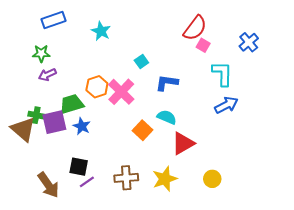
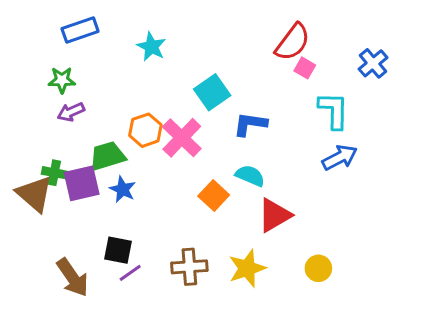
cyan square: (141, 61) -> (212, 92), size x1.6

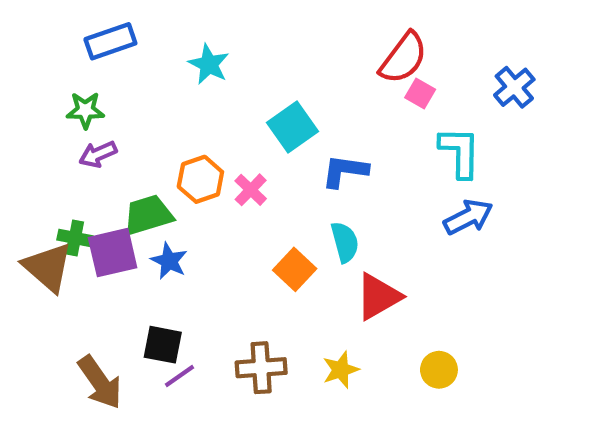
pink cross: (182, 138) -> (251, 190), size x0.6
cyan semicircle: (250, 176) -> (345, 242), turned 52
yellow star: (247, 268) -> (341, 370), size x0.7

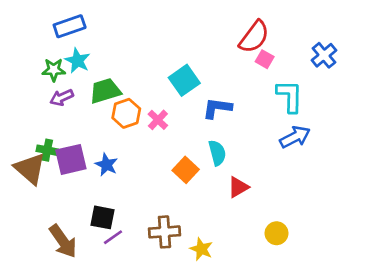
cyan star: (209, 64) -> (77, 61), moved
green trapezoid: (148, 215) -> (105, 91), moved
red triangle: (378, 297) -> (238, 187), size x0.7
yellow star: (341, 370) -> (201, 249), moved, turned -30

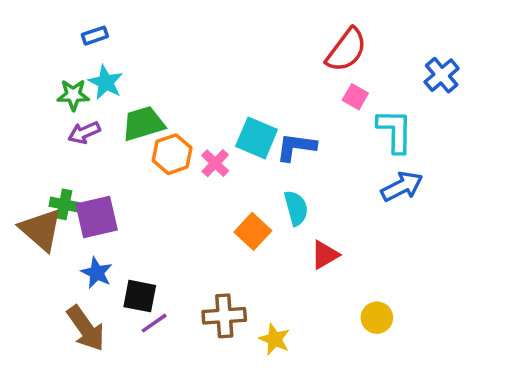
blue rectangle: (70, 26) -> (95, 36), size x0.6
pink square: (265, 59) -> (355, 97), moved
cyan square: (184, 80) -> (257, 138), moved, turned -32
blue star: (106, 165) -> (97, 273), moved

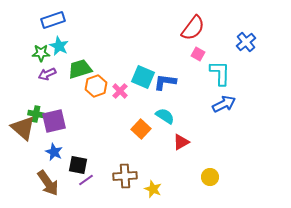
blue rectangle: (95, 36) -> (53, 20), size x1.6
cyan semicircle: (296, 208) -> (165, 116), turned -42

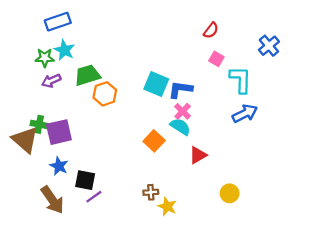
red semicircle: (193, 28) -> (211, 30), size x0.6
pink cross: (120, 91) -> (183, 111), moved
brown cross: (125, 176) -> (151, 192), moved, size x0.6

